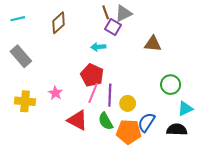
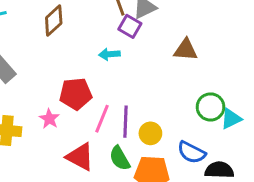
red pentagon: (92, 75) -> (76, 94), moved, turned -30
cyan triangle: (185, 109) -> (231, 119), moved
blue semicircle: (146, 122) -> (191, 152), moved, turned -96

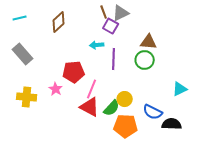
green circle: (211, 107) -> (145, 60), moved
purple line: (126, 122) -> (114, 59), moved
red triangle: (80, 157) -> (90, 107), moved
green semicircle: (120, 158) -> (112, 108), moved, turned -108

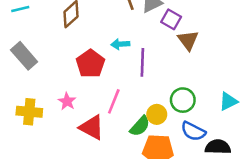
purple square: (111, 26) -> (171, 19), moved
brown triangle: (149, 42) -> (188, 40), turned 48
green circle: (145, 60) -> (183, 100), moved
red pentagon: (74, 72) -> (90, 64), moved, turned -30
red triangle: (90, 107) -> (92, 127), moved

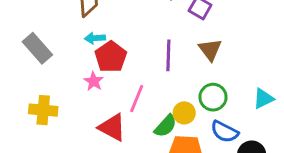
brown triangle: (188, 40) -> (210, 50), moved
cyan arrow: (120, 44) -> (95, 38), moved
pink star: (67, 101) -> (94, 81), moved

